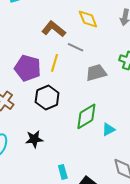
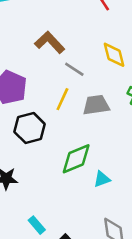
yellow diamond: (88, 19) -> (114, 55), moved
yellow line: (54, 63) -> (62, 99), moved
cyan rectangle: (63, 172) -> (37, 225), turned -32

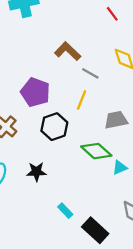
gray trapezoid: (96, 105) -> (116, 120), moved
green diamond: (76, 159) -> (96, 151), turned 68

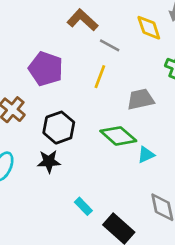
black hexagon: (54, 127) -> (59, 128), moved

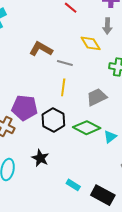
purple pentagon: (46, 69) -> (25, 108), moved
black hexagon: (59, 128) -> (53, 120), moved
black star: (49, 161) -> (40, 158), turned -30

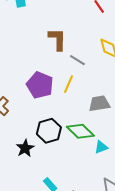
brown L-shape: (41, 49) -> (57, 39), turned 45
purple pentagon: (25, 108) -> (40, 85), moved
black hexagon: (53, 120) -> (49, 131), moved

